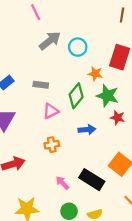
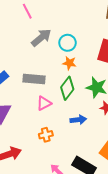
orange star: (95, 74) -> (69, 63), moved
gray rectangle: (41, 85) -> (34, 79), size x1.5

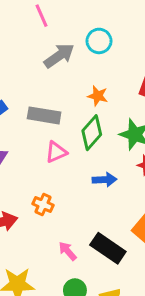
cyan circle: (68, 43) -> (99, 41), moved
orange cross: (46, 135) -> (43, 205), moved, turned 32

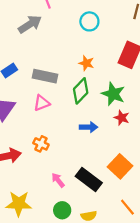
gray arrow: (59, 56) -> (30, 24), moved
pink triangle: (56, 152) -> (42, 103), moved

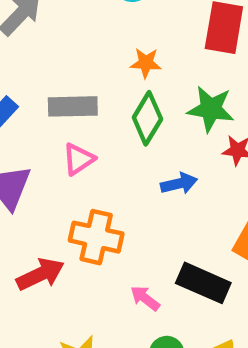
orange cross: (41, 144) -> (96, 237), size x1.6

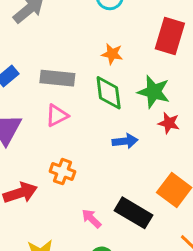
green diamond: (147, 118) -> (109, 93), turned -45
orange cross: (96, 237) -> (62, 172), size x0.7

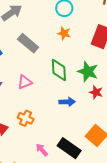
orange star: (112, 54) -> (64, 33), moved
gray rectangle: (57, 78) -> (28, 43), moved, turned 30

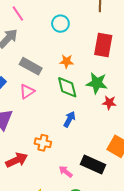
orange star: (64, 33) -> (67, 61), moved
pink triangle: (25, 82) -> (27, 91), moved
blue arrow: (67, 102) -> (69, 119), moved, turned -49

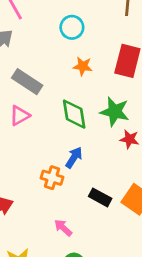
orange star: (67, 61) -> (83, 66), moved
orange cross: (43, 143) -> (52, 178), moved
black rectangle: (93, 165) -> (100, 197), moved, size x0.7

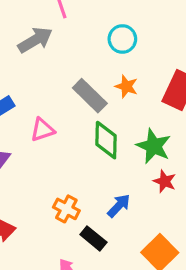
gray rectangle: (27, 82) -> (90, 96), moved
blue arrow: (74, 157) -> (119, 206), moved
black rectangle: (100, 197) -> (93, 238), moved

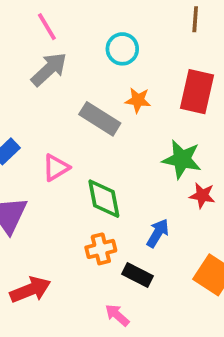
gray arrow: (35, 40) -> (49, 69), moved
green diamond: (106, 140) -> (104, 199), moved
orange cross: (66, 209) -> (101, 249), turned -30

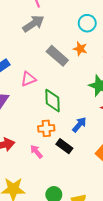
cyan circle: (122, 49) -> (87, 23), moved
pink arrow: (117, 315) -> (36, 152), moved

